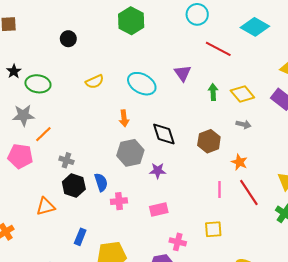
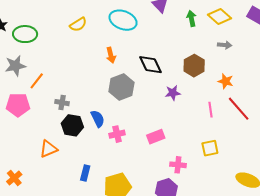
purple star: (158, 171) -> (173, 93), moved

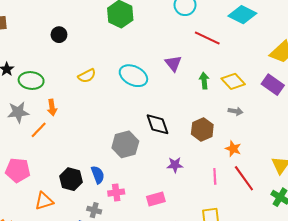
orange arrow: (111, 55) -> (52, 107), moved
purple star: (173, 93) -> (175, 165), moved
gray cross: (62, 103) -> (94, 210), moved
pink pentagon: (18, 105) -> (18, 170), moved

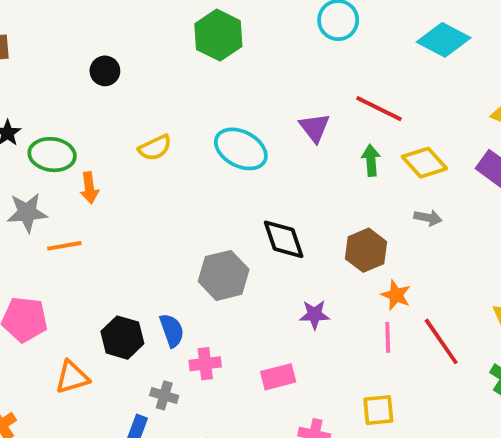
red line: (207, 38) -> (379, 109), moved
orange arrow: (52, 107) -> (89, 188), moved
orange line: (39, 130) -> (64, 246), turned 36
orange star: (233, 149) -> (396, 295), moved

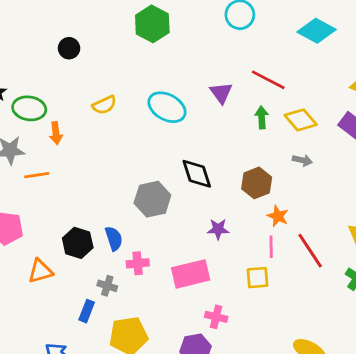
pink rectangle: (278, 377) -> (191, 274), size x1.5
yellow square: (378, 410) -> (257, 278), moved

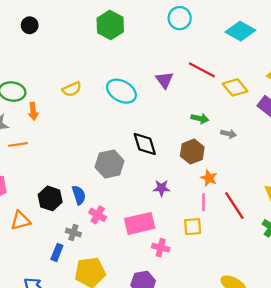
black circle: (69, 48) -> (30, 25), moved
green arrow: (262, 117) -> (200, 118), moved, turned 105
yellow diamond: (301, 120) -> (235, 87), moved
pink cross: (138, 263) -> (98, 215), turned 35
pink cross: (216, 317) -> (161, 248), moved

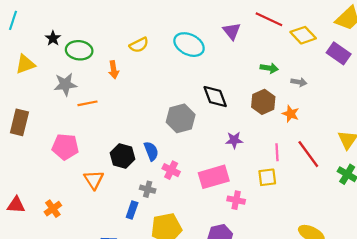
orange arrow: (33, 111) -> (114, 70), moved
orange star: (209, 178) -> (291, 114), moved
orange triangle: (20, 221) -> (94, 180), turned -45

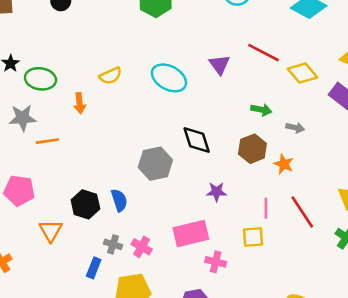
pink cross: (171, 170) -> (142, 247), moved

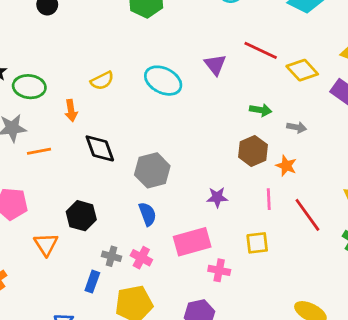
black diamond: (197, 140) -> (100, 148), moved
blue semicircle: (119, 200) -> (148, 214), moved
pink line: (266, 208) -> (269, 199), moved

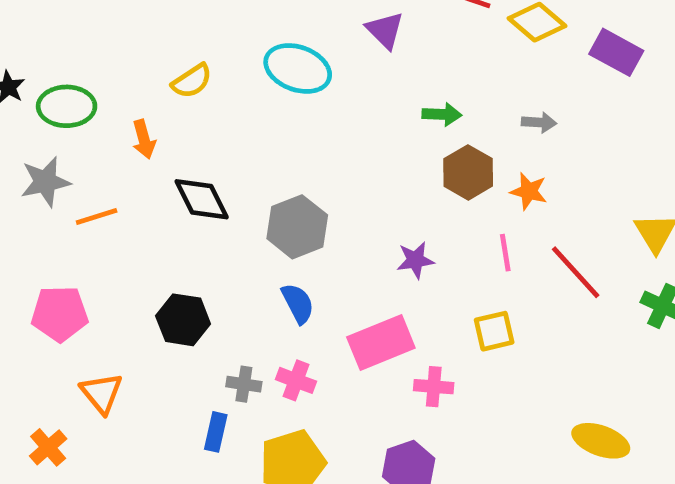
green arrow: (261, 110) -> (442, 114), moved
orange triangle: (46, 244) -> (102, 393), moved

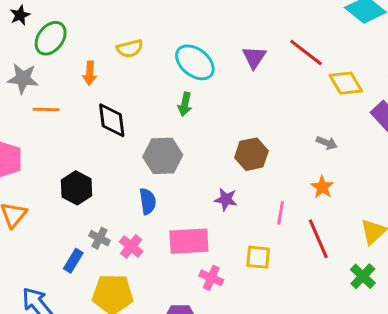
green ellipse: (67, 106) -> (51, 38), turned -72
green arrow: (442, 114) -> (185, 104), moved, turned 80
brown hexagon: (468, 172) -> (251, 154), moved
orange star: (529, 191) -> (322, 187), moved

